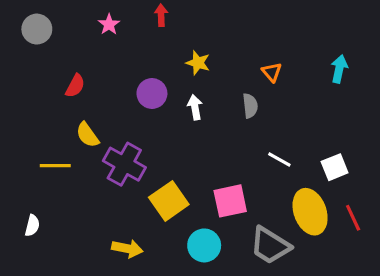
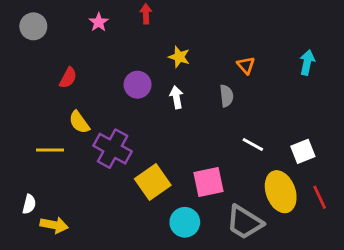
yellow arrow: (127, 249) -> (54, 225), moved

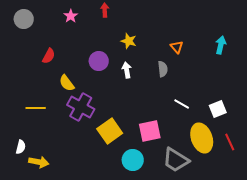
yellow semicircle: (79, 122) -> (67, 83), moved

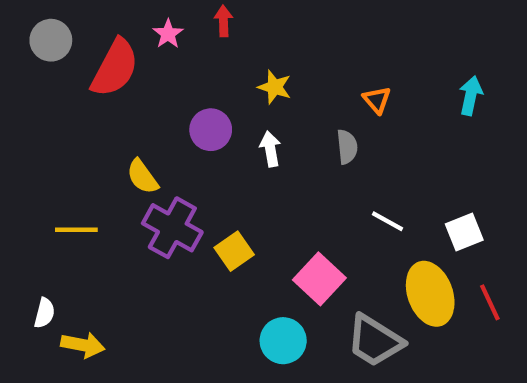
pink star: (71, 16) -> (168, 34), moved
red semicircle: (49, 56) -> (115, 68), moved, size x1.8
yellow square: (110, 131) -> (234, 251), moved, size x0.7
pink square: (150, 131) -> (319, 279), turned -35

